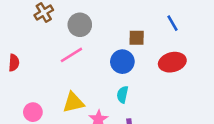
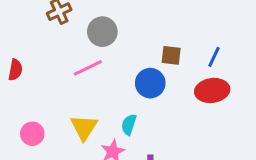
blue line: (172, 23) -> (214, 57), moved, turned 49
cyan semicircle: (122, 95) -> (129, 125), moved
yellow triangle: (73, 103) -> (84, 127), turned -50

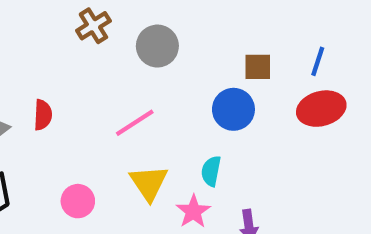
pink line: (88, 68) -> (135, 123), moved

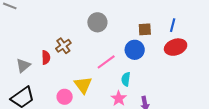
brown cross: (93, 26) -> (63, 46), moved
pink line: (135, 123) -> (106, 62), moved
yellow triangle: (149, 183) -> (83, 85), moved

